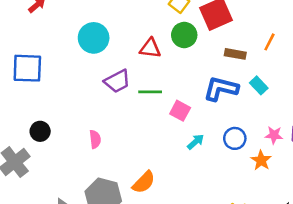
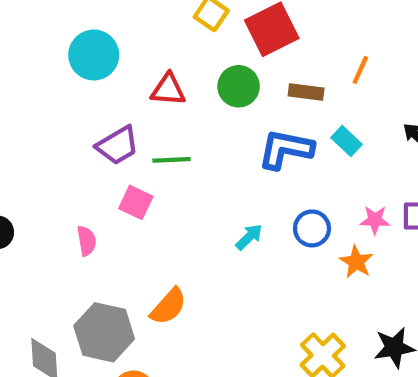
green circle: (184, 35) -> (239, 86), moved
cyan circle: (94, 38) -> (94, 55), moved
pink square: (180, 111) -> (136, 202), moved

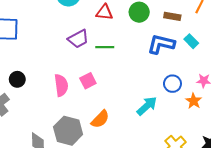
pink square: (136, 202) -> (88, 81), moved, turned 35
cyan arrow: (249, 237) -> (147, 106), moved, size x1.5
pink semicircle: (87, 241) -> (61, 85), size x1.5

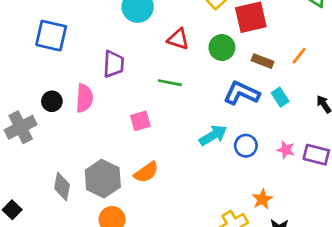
purple trapezoid: (78, 39) -> (113, 64), moved, turned -70
pink semicircle: (61, 85) -> (84, 98), moved
orange star: (194, 101) -> (262, 199), moved
cyan arrow: (147, 106) -> (213, 135), moved

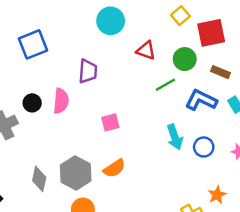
blue square: (51, 36) -> (33, 44), turned -36
green line: (170, 83) -> (165, 85), moved, turned -42
cyan arrow: (213, 135) -> (175, 137), turned 100

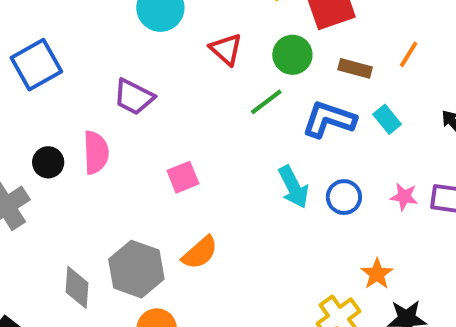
red triangle: (146, 51) -> (226, 49), turned 30
purple trapezoid: (88, 71) -> (134, 97), turned 120

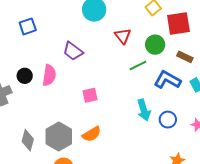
blue square: (36, 65) -> (28, 26), size x0.7

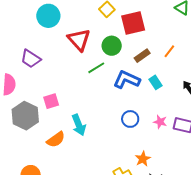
red triangle: (123, 36) -> (79, 40), size x1.4
brown rectangle: (185, 57) -> (142, 56), turned -56
cyan arrow: (144, 110) -> (79, 125), moved
gray hexagon: (59, 137) -> (25, 116), moved

